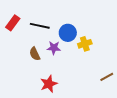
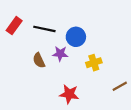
yellow cross: (85, 44) -> (94, 63), moved
red star: (49, 84) -> (69, 94), moved, turned 30

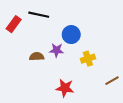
black line: (44, 29) -> (39, 15), moved
brown semicircle: (39, 60) -> (37, 57), turned 112

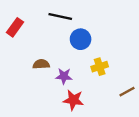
black line: (39, 15) -> (60, 17), moved
purple star: (57, 50) -> (64, 76), moved

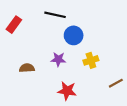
brown semicircle: (41, 64) -> (27, 68), moved
purple star: (64, 76) -> (58, 59), moved

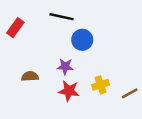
yellow cross: (91, 60) -> (101, 85), moved
red star: (67, 91) -> (69, 91), moved

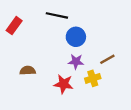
purple star: (65, 67) -> (76, 62), moved
brown line: (130, 93) -> (107, 59), moved

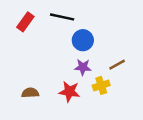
red rectangle: (14, 26) -> (25, 22), moved
brown semicircle: (28, 71) -> (30, 93), moved

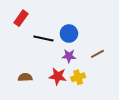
black line: (62, 17) -> (43, 39), moved
yellow cross: (101, 85) -> (78, 77), moved

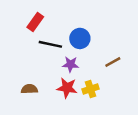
red rectangle: (21, 18) -> (35, 22), moved
purple star: (69, 56) -> (70, 64), moved

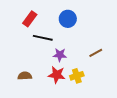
blue circle: (80, 38) -> (68, 19), moved

